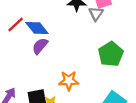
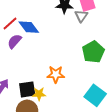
purple semicircle: (40, 46) -> (15, 41), moved

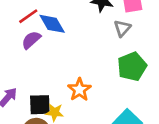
gray triangle: (81, 16) -> (122, 28), moved
orange star: (56, 74) -> (79, 90), turned 30

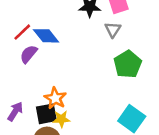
orange star: (79, 90) -> (55, 98), moved

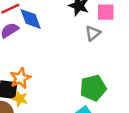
green pentagon: (128, 64) -> (93, 88), moved

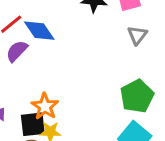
gray triangle: (93, 33) -> (137, 35), moved

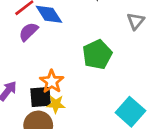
green pentagon: (137, 96) -> (97, 54), moved

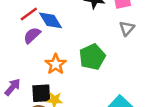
orange star: (52, 81) -> (56, 64), moved

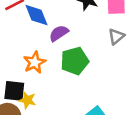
purple semicircle: (32, 35) -> (59, 33), moved

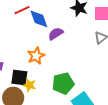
green pentagon: (75, 61) -> (63, 83), moved

